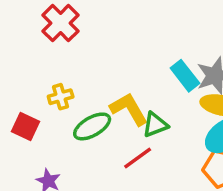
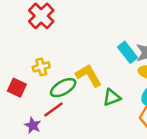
green triangle: (155, 125) -> (112, 97), moved
red line: (138, 158) -> (53, 110), moved

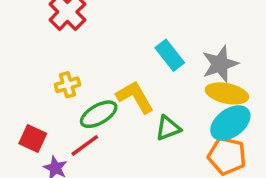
cyan rectangle: (128, 52) -> (170, 55), moved
red square: (17, 88) -> (33, 139), moved

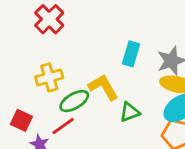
cyan rectangle: (170, 55) -> (131, 54), turned 55
yellow cross: (67, 85) -> (49, 77), size x1.4

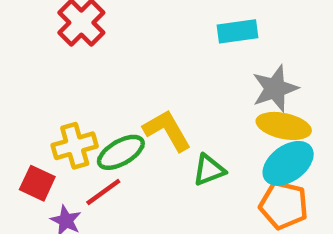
cyan rectangle: (131, 54) -> (237, 31), moved, turned 65
yellow cross: (49, 77) -> (75, 146), moved

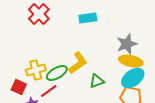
cyan rectangle: (237, 31) -> (88, 18), moved
yellow L-shape: (167, 130) -> (78, 63), turned 85

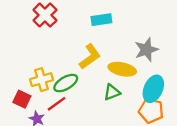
yellow ellipse: (131, 61) -> (122, 69), moved
yellow L-shape: (78, 63) -> (90, 57), moved
cyan ellipse: (133, 78) -> (153, 89), turned -30

